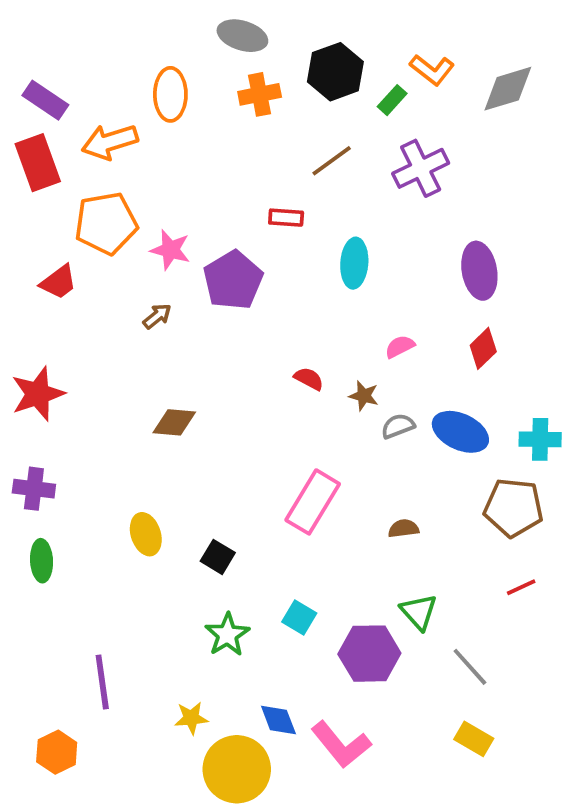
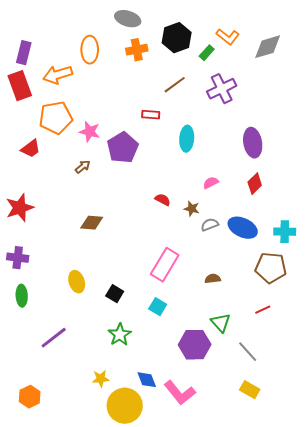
purple rectangle: (45, 100) -> (24, 53), turned 70
red line: (521, 587) -> (263, 310), moved
cyan square: (299, 618) -> (158, 307), moved
purple line: (102, 682) -> (54, 338), moved, turned 60

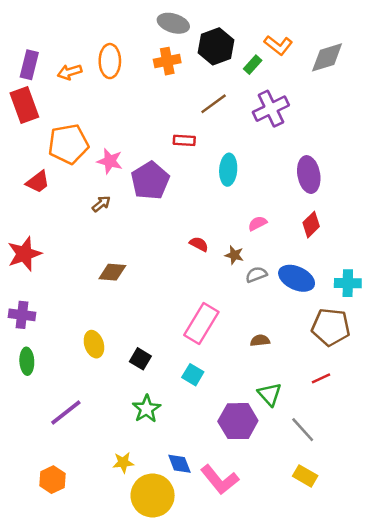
gray ellipse: (128, 19) -> (173, 23), moved
orange arrow: (58, 75) -> (70, 72), moved, size x0.7
orange hexagon: (30, 397) -> (52, 480), moved

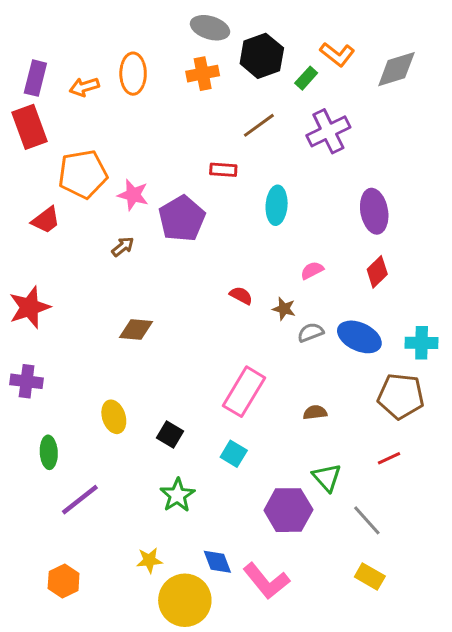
green ellipse: (27, 361) -> (49, 452), moved

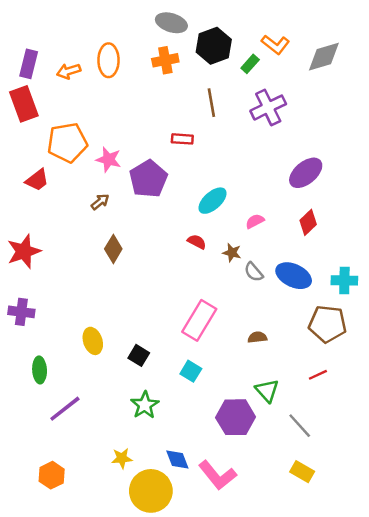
brown line: (259, 125) -> (211, 103), turned -64
cyan ellipse: (277, 205) -> (213, 201), moved, turned 44
purple ellipse: (374, 211) -> (306, 173), turned 60
brown diamond: (136, 330) -> (113, 249), moved, turned -64
gray semicircle: (311, 332) -> (254, 272), turned -110

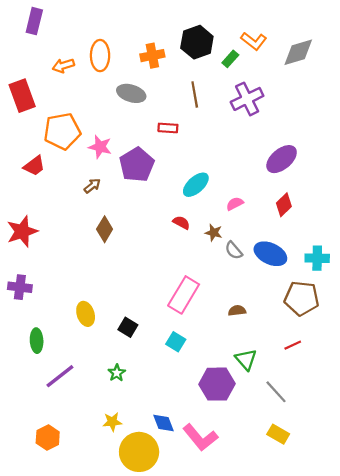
gray ellipse: (171, 23) -> (131, 93), moved
purple rectangle: (29, 64) -> (34, 21), moved
green star: (145, 405) -> (117, 373), moved, size x0.7

